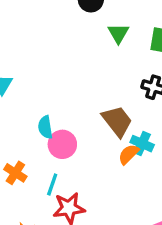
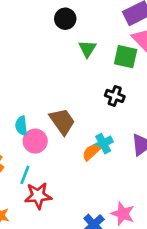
brown trapezoid: (117, 121) -> (62, 121), moved
cyan cross: (142, 144) -> (103, 144), turned 36

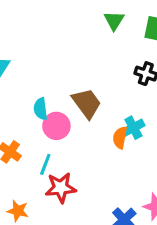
orange semicircle: (91, 152) -> (120, 138), turned -36

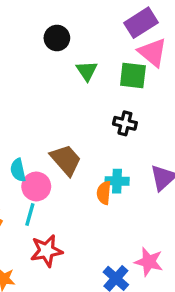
cyan cross: (133, 128) -> (117, 181), turned 35
cyan line: (45, 164) -> (30, 215), moved

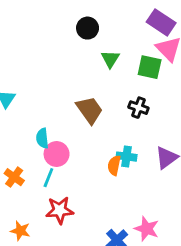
purple rectangle: (141, 23) -> (161, 22), turned 60
brown trapezoid: (66, 160) -> (90, 110), moved

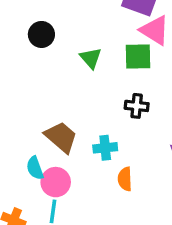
black circle: (88, 28) -> (41, 34), moved
brown trapezoid: (90, 110) -> (61, 137), moved
cyan cross: (126, 157) -> (105, 148), moved

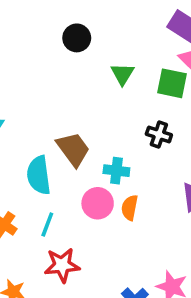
cyan semicircle: (35, 168) -> (39, 175), size x1.5
pink circle: (56, 182) -> (98, 203), moved

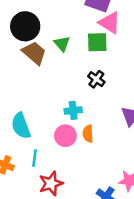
black circle: (77, 38) -> (25, 26), size x1.5
black cross: (159, 134) -> (96, 79), turned 30
brown trapezoid: (73, 149) -> (34, 53), moved

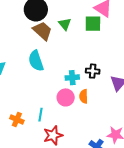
black cross: (96, 79) -> (93, 71), moved, turned -32
cyan semicircle: (21, 126) -> (36, 61), moved

